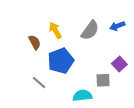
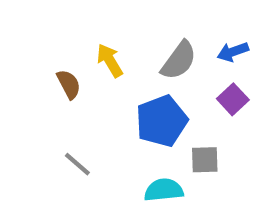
blue pentagon: (61, 61) -> (162, 121), moved
purple square: (119, 64) -> (233, 99), moved

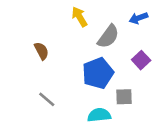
blue arrow: (233, 52) -> (138, 18), moved
yellow arrow: (110, 60) -> (79, 17), moved

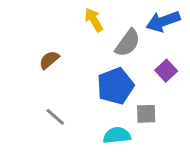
blue arrow: (138, 18) -> (163, 21), size x1.5
brown semicircle: (41, 51) -> (49, 60), turned -102

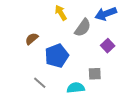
blue pentagon: (115, 86) -> (57, 56), moved
gray line: (55, 117) -> (40, 83), moved

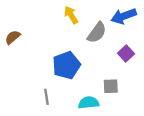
brown semicircle: (32, 39) -> (13, 37), moved
gray line: (40, 83) -> (47, 97), turned 40

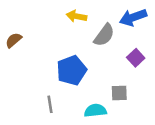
yellow arrow: (71, 15) -> (77, 16), turned -48

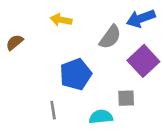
yellow arrow: (77, 16) -> (61, 20), moved
purple square: (136, 58) -> (143, 61), size x1.6

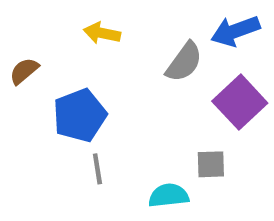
blue pentagon: (76, 74) -> (80, 115), moved
gray line: (53, 110) -> (97, 169), moved

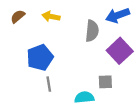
gray semicircle: (184, 62) -> (92, 31), turned -30
brown semicircle: (24, 71) -> (18, 16), moved

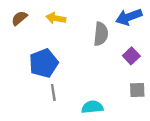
purple square: (120, 51) -> (131, 56), size x0.6
gray square: (105, 82) -> (137, 90), moved

